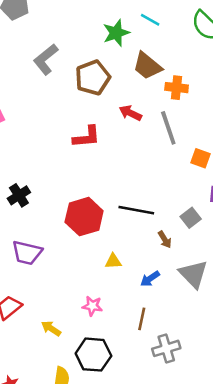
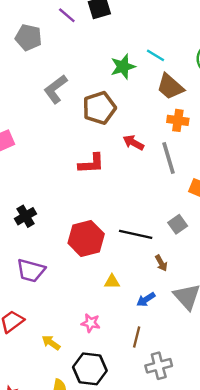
brown trapezoid: (147, 66) -> (170, 87), moved
gray square: (191, 218) -> (178, 224), moved

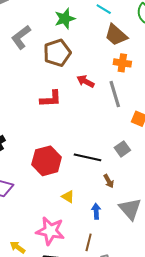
green star: (123, 67) -> (65, 19), moved
yellow triangle: (112, 282) -> (68, 197), turned 32
blue arrow: (146, 299) -> (96, 211), turned 119
pink star: (91, 323) -> (50, 231), size x1.8

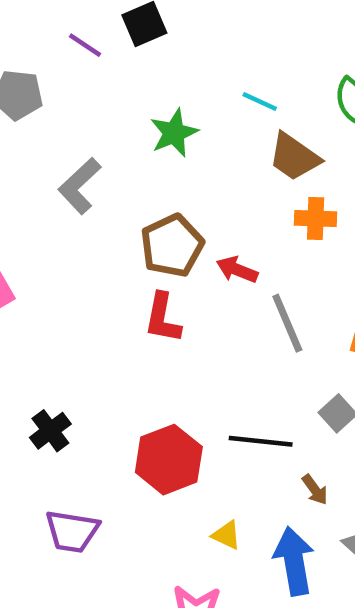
brown pentagon: (57, 53) -> (172, 246), moved
gray line: (115, 94) -> (287, 323), moved
red L-shape: (51, 99) -> (163, 318), turned 110
blue arrow: (96, 211) -> (294, 561), size x1.8

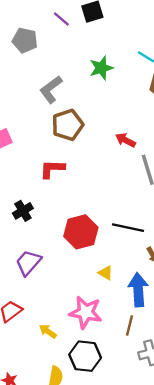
brown pentagon: (172, 246) -> (68, 125), moved
red L-shape: (163, 318) -> (52, 169), moved, turned 75
purple trapezoid: (72, 531) -> (28, 263), turned 116

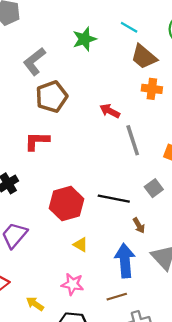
yellow triangle: (106, 273) -> (81, 245), moved
pink star: (86, 312) -> (73, 284), size x0.7
brown line: (130, 326) -> (117, 297), turned 60

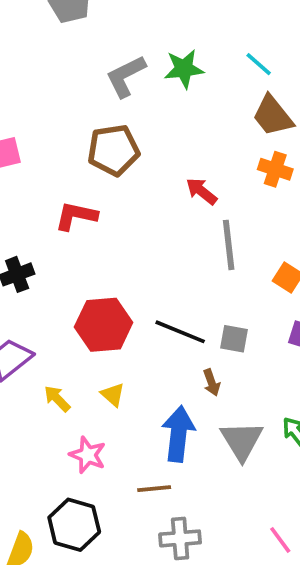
gray L-shape: (34, 61) -> (126, 76), moved
gray square: (154, 188) -> (234, 339), moved, turned 36
yellow arrow: (35, 304) -> (57, 399), moved

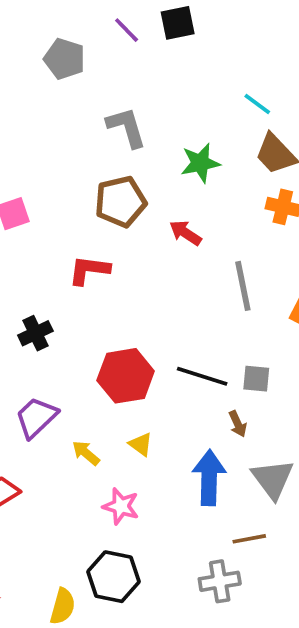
green star: (184, 69) -> (200, 163), moved
gray L-shape: (126, 76) -> (126, 127), turned 105
red arrow: (201, 191) -> (185, 233), moved
brown line: (154, 489) -> (249, 539), moved

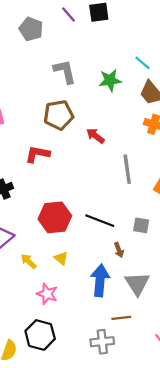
green star: (200, 163) -> (110, 80), moved
gray square: (256, 379) -> (141, 225), moved

